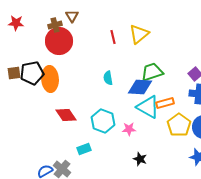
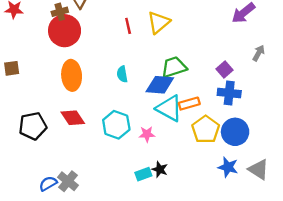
black pentagon: (32, 73) -> (33, 126), moved
orange ellipse: (50, 79) -> (72, 75), moved
cyan rectangle: (84, 149) -> (143, 174), moved

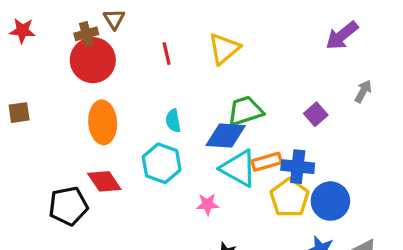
red line: (128, 26) -> (167, 54), moved
blue cross: (229, 93) -> (298, 167), moved
cyan hexagon: (116, 125) -> (162, 163), moved
black pentagon: (33, 126) -> (68, 206), moved

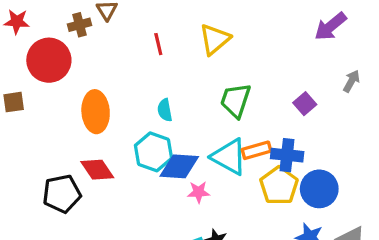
red circle: (93, 60) -> (49, 60), moved
green trapezoid: (245, 111) -> (236, 100), turned -54
blue diamond: (226, 135) -> (179, 166), moved

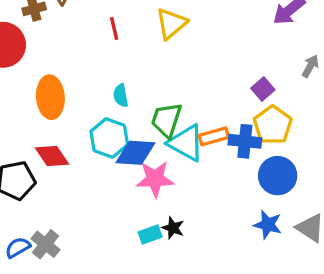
green trapezoid: (236, 100) -> (166, 120), moved
yellow pentagon: (279, 186) -> (273, 125), moved
pink star: (199, 192) -> (155, 179), size x1.6

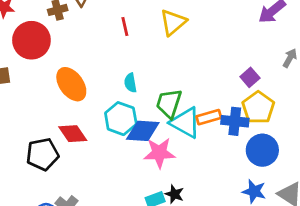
orange ellipse: (50, 97) -> (71, 84), turned -32

